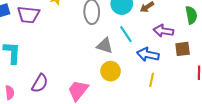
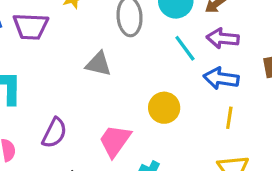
purple arrow: (163, 31) -> (223, 38), moved
gray triangle: (105, 46) -> (98, 64), moved

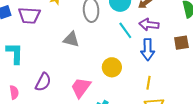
blue arrow: (221, 78) -> (148, 50), turned -100
yellow line: (229, 118) -> (149, 83), moved

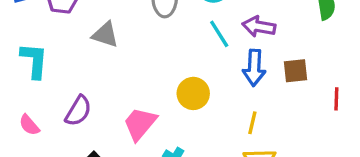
gray triangle: (71, 39) -> (105, 35), moved
brown square: (181, 43) -> (296, 71), moved
pink semicircle: (14, 92) -> (29, 125), turned 144

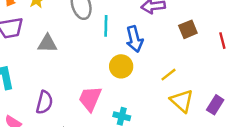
cyan line: (219, 34) -> (106, 26), moved, turned 50
blue arrow: (254, 68) -> (134, 39), moved
yellow line: (252, 123) -> (168, 75), turned 56

